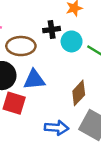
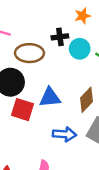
blue triangle: (34, 80) -> (50, 97), moved

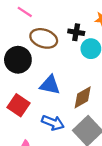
red square: (23, 110) -> (18, 105), moved

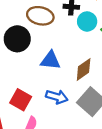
red square: (18, 105) -> (21, 100), moved

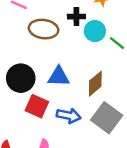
black circle: (17, 39) -> (21, 78), moved
red square: (21, 100) -> (37, 106), moved

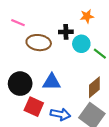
brown diamond: (95, 84) -> (94, 87), moved

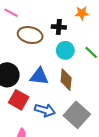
cyan circle: (81, 44) -> (65, 50), moved
brown diamond: (94, 87) -> (66, 80), moved, turned -50

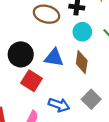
blue arrow: (45, 110) -> (59, 105), moved
gray square: (77, 115) -> (91, 99), size x0.7

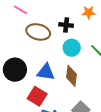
red square: (32, 81) -> (37, 96), moved

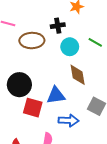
blue triangle: (46, 72) -> (56, 95), moved
red square: (37, 96) -> (33, 108), moved

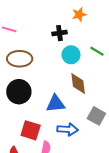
brown ellipse: (32, 41) -> (20, 59), moved
red square: (33, 108) -> (31, 130), moved

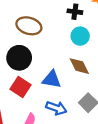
brown diamond: (78, 83) -> (79, 66), turned -35
red square: (31, 130) -> (21, 87), moved

